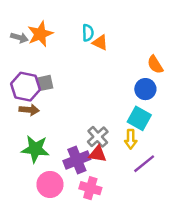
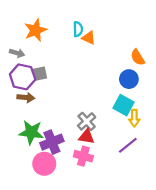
gray arrow: (19, 38) -> (17, 53), moved
yellow arrow: (131, 139) -> (134, 118), moved
purple cross: (77, 160) -> (52, 142), moved
pink cross: (90, 188) -> (83, 156), moved

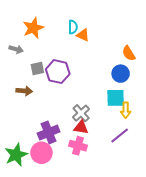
purple hexagon: (23, 77) -> (58, 72), moved
cyan square: (124, 105) -> (116, 98), turned -30
green star: (31, 132) -> (16, 155), moved, turned -30

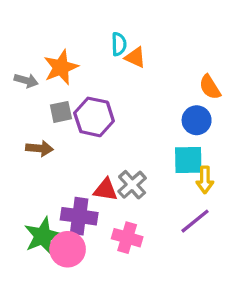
orange star: (33, 28) -> (61, 67), moved
red triangle: (81, 127) -> (106, 190), moved
purple cross: (49, 132) -> (79, 216), turned 30
green star: (16, 155) -> (43, 236), moved

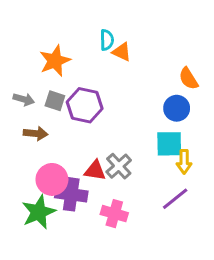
gray arrow: (26, 81) -> (24, 99), moved
gray square: (61, 112) -> (55, 101), turned 30
pink circle: (68, 249) -> (52, 179), moved

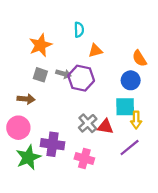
orange triangle: (122, 52) -> (95, 51), moved, turned -40
gray arrow: (24, 99) -> (63, 74), moved
purple hexagon: (85, 105) -> (81, 78), moved
red triangle: (95, 171) -> (105, 127), moved
pink circle: (52, 179) -> (18, 128), moved

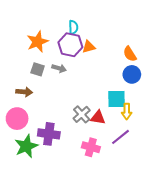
purple hexagon: (81, 78) -> (70, 45), moved
blue circle: (131, 80) -> (132, 74), moved
pink cross: (84, 158) -> (91, 147), moved

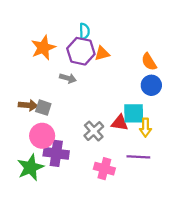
gray square: (38, 69) -> (43, 108), moved
red triangle: (98, 118) -> (120, 123), moved
pink circle: (17, 119) -> (42, 136), moved
purple line: (121, 137) -> (138, 157), turned 42

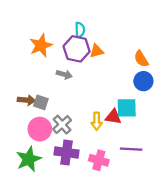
yellow arrow: (145, 128) -> (97, 121), moved
gray cross: (94, 131) -> (62, 125), moved
purple cross: (56, 153) -> (67, 152), moved

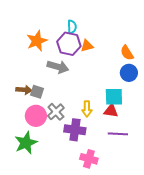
gray arrow: (64, 74) -> (58, 67), size x1.5
red triangle: (113, 117) -> (111, 111), moved
purple cross: (67, 152) -> (75, 130), moved
pink cross: (99, 160) -> (89, 159), moved

